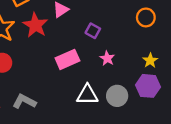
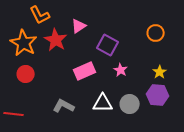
purple square: (93, 31) -> (108, 45), size x1.5
gray L-shape: (24, 101) -> (64, 106), moved

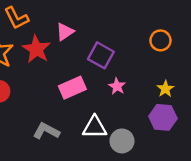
gray circle: (130, 104) -> (122, 141), moved

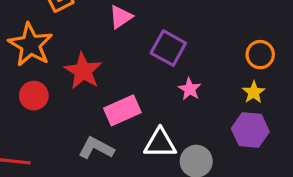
orange circle: (160, 40) -> (260, 55), moved
red star: (36, 49) -> (83, 71), moved
pink rectangle: (72, 88) -> (122, 110), moved

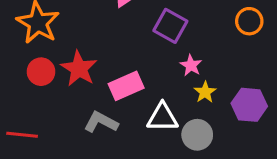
orange circle: (260, 55) -> (249, 21), moved
red star: (83, 71) -> (79, 69), moved
yellow star: (254, 92) -> (205, 92), moved

